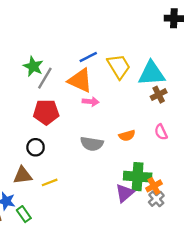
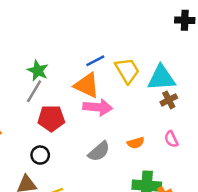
gray line: (45, 78) -> (34, 91), moved
pink arrow: (91, 102) -> (98, 107), size x1.6
gray semicircle: (92, 144) -> (99, 151), turned -50

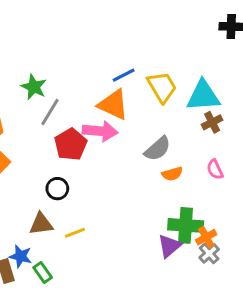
green star: (38, 71) -> (34, 87), moved
pink arrow: (98, 107) -> (100, 131), moved
red pentagon: (51, 118) -> (71, 144), turned -30
gray semicircle: (99, 151) -> (158, 149), moved

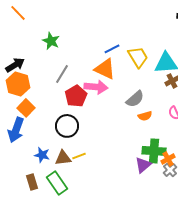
green star: (34, 87) -> (51, 41), moved
black circle: (57, 189) -> (67, 126), size x1.5
brown triangle: (41, 224) -> (63, 158), moved
blue star: (21, 256) -> (42, 155), moved
green rectangle: (43, 273) -> (57, 183), size x1.6

